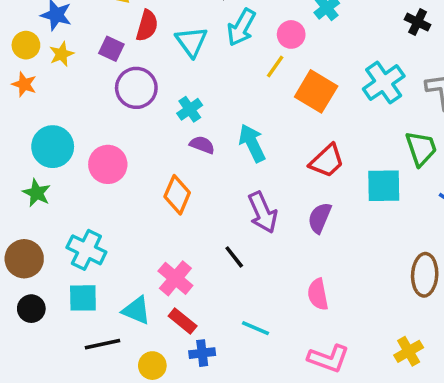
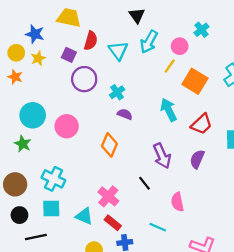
cyan arrow: (252, 143) -> (169, 110), moved
pink semicircle: (318, 294) -> (177, 202), moved
black line: (102, 344) -> (36, 237), moved

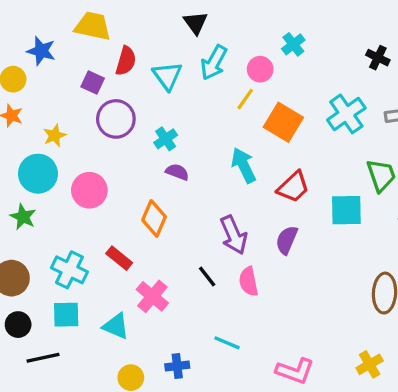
yellow star: (38, 58) -> (55, 136), moved
pink semicircle: (177, 202) -> (249, 281), moved
red rectangle: (113, 223) -> (119, 258), moved

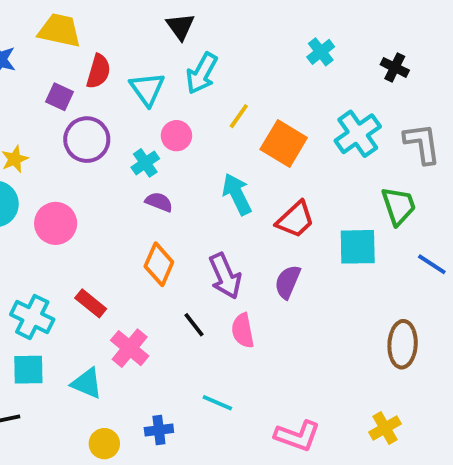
cyan cross: (293, 44) -> (321, 52), moved
pink circle: (260, 69) -> (176, 136), moved
orange diamond: (154, 218) -> (159, 264), moved

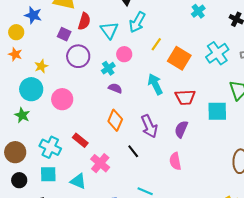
red trapezoid: (295, 219) -> (185, 97), turned 40
pink semicircle: (243, 331) -> (175, 161), moved

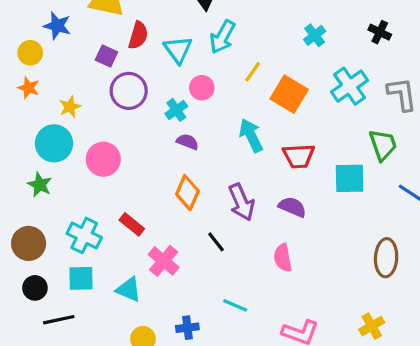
cyan cross: (198, 11) -> (315, 35), moved
purple semicircle: (181, 129) -> (292, 207), turned 90

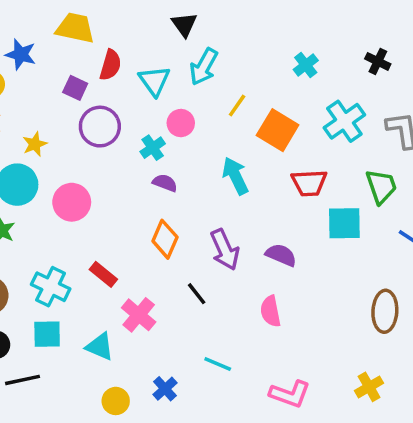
red trapezoid: (299, 156) -> (309, 183), moved
blue cross: (187, 328) -> (165, 389), turned -35

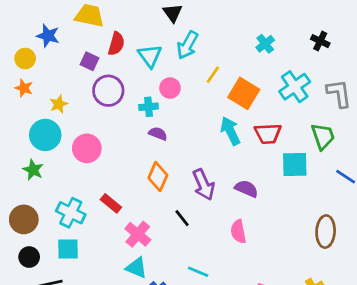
cyan cross: (153, 148) -> (149, 107), turned 30
cyan arrow: (235, 176) -> (230, 131), moved
cyan triangle: (100, 346) -> (136, 268), moved

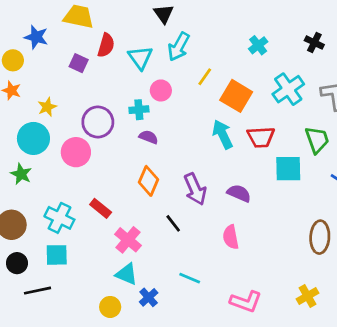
purple circle: (108, 91) -> (98, 122), moved

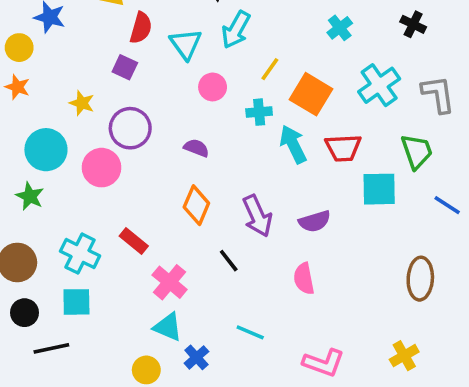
purple square: (79, 63) -> (125, 67), moved
yellow star: (47, 107) -> (82, 103), moved, turned -30
cyan cross: (139, 110) -> (259, 112), moved
purple semicircle: (239, 193) -> (315, 221), turned 140

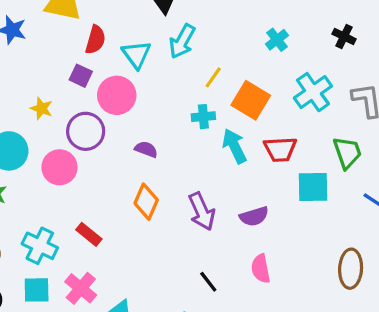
pink circle: (213, 87) -> (117, 95), moved, size x1.5
black line: (229, 261) -> (208, 282), moved
pink semicircle: (304, 279) -> (261, 269), moved
pink cross: (170, 282) -> (81, 288), moved

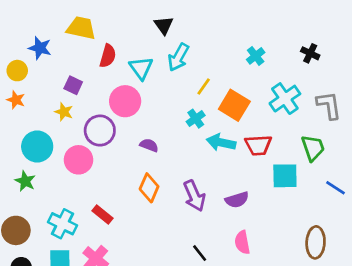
purple square: (81, 76) -> (73, 85), moved
cyan cross: (203, 117) -> (196, 119), turned -30
cyan arrow: (234, 146) -> (221, 143), turned -52

